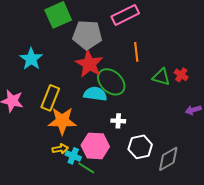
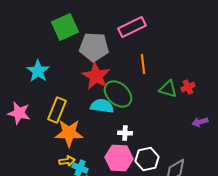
red cross: (181, 75) -> (188, 87), turned 32
pink hexagon: (95, 146) -> (119, 158), moved

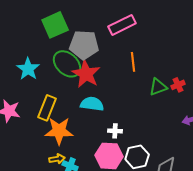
green triangle: (168, 89) -> (158, 87), turned -36
green ellipse: (118, 94) -> (67, 64), moved

